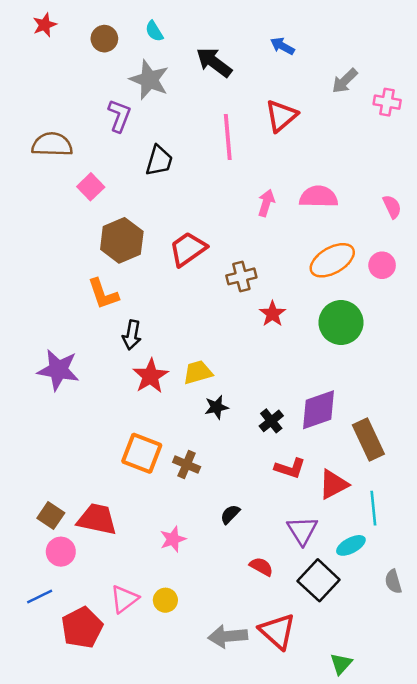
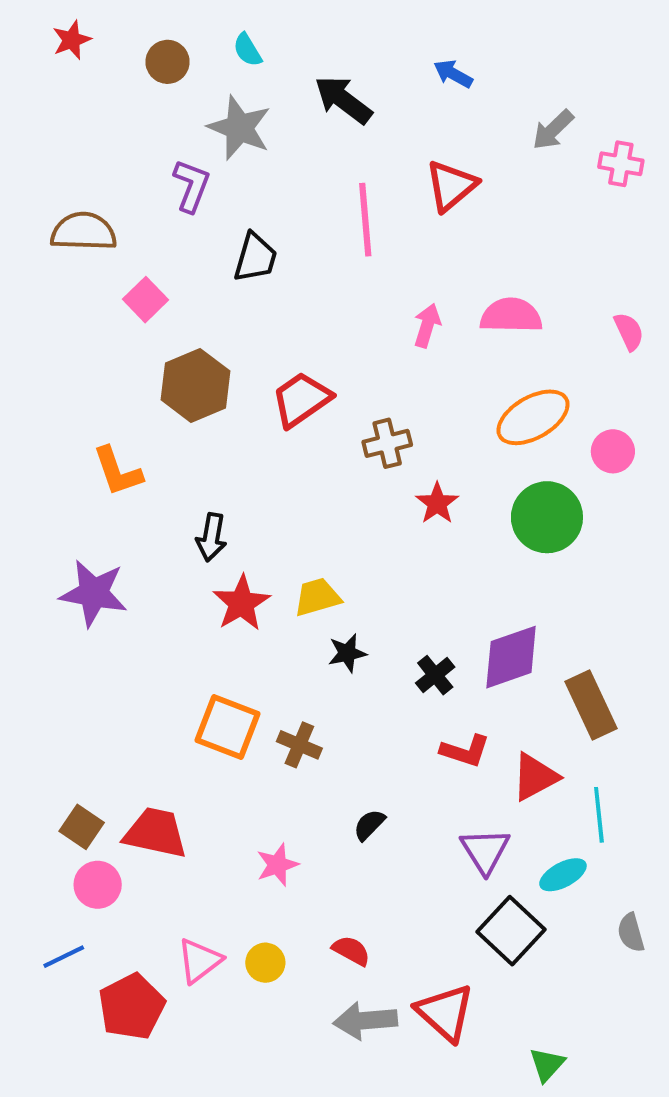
pink circle: (382, 265) -> (613, 451), moved
orange L-shape: (103, 294) -> (118, 471), moved
red semicircle: (261, 567) -> (351, 951), moved

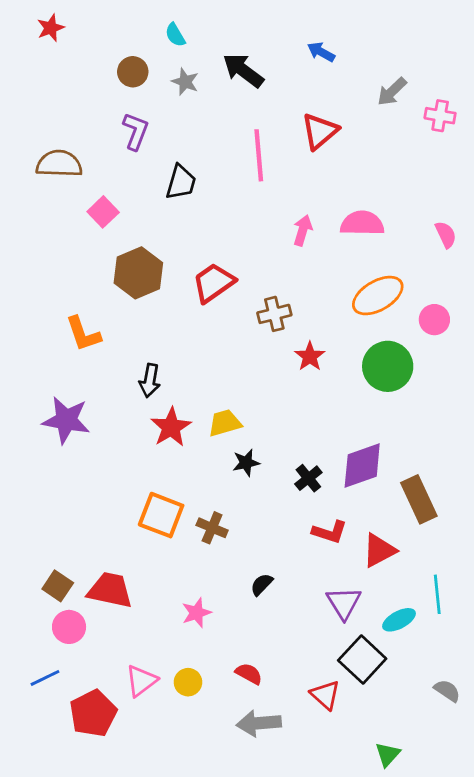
brown circle: (168, 62) -> (133, 72), moved
gray star: (239, 128) -> (185, 82), moved, size x0.6
cyan line: (599, 815) -> (437, 594), moved
gray semicircle: (631, 933) -> (447, 691), moved, turned 140
red triangle: (445, 1013) -> (325, 695), moved, size x0.7

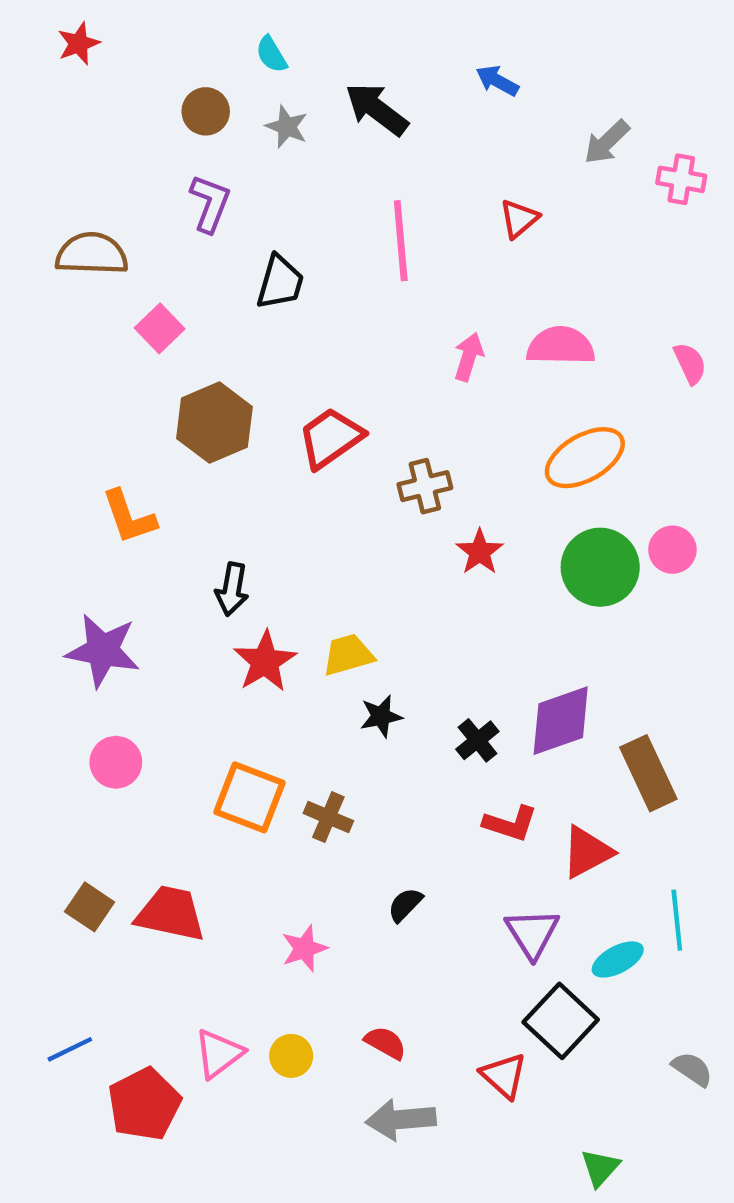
red triangle: (320, 131) -> (519, 219), moved, size x0.7
pink circle: (434, 320) -> (672, 550), moved
pink circle: (69, 627) -> (116, 762), moved

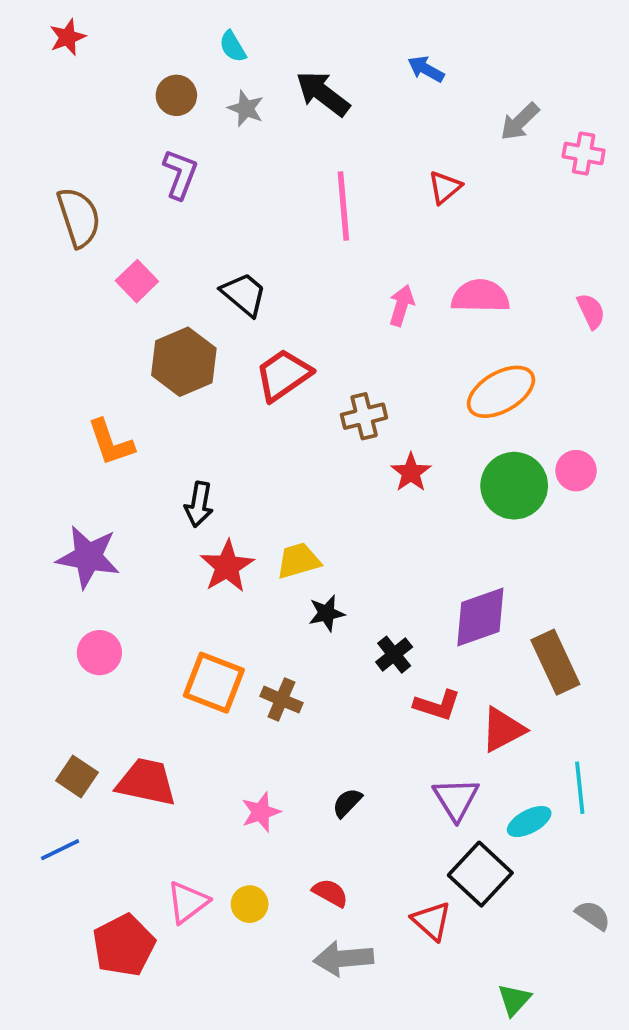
brown semicircle: (92, 254) -> (79, 217), turned 70
black trapezoid: (280, 282) -> (244, 294), moved, turned -66
black cross: (477, 740) -> (394, 655), moved
black semicircle: (405, 905) -> (347, 803), moved
blue line: (70, 1049) -> (60, 850), moved

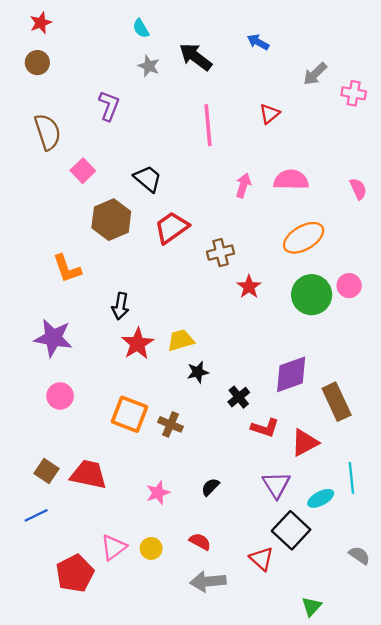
brown circle: (176, 95) -> (37, 63), moved

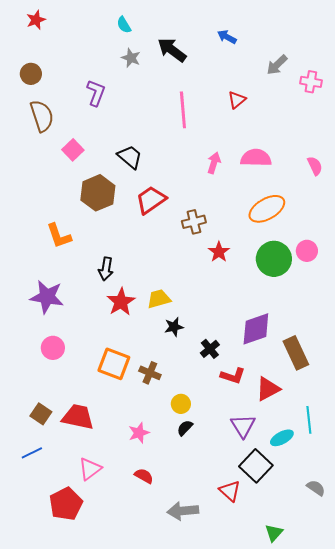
brown circle: (37, 63) -> (31, 74), moved
red semicircle: (200, 542) -> (144, 476), moved
pink triangle: (114, 547) -> (90, 469), moved
yellow circle: (151, 548) -> (181, 404), moved

